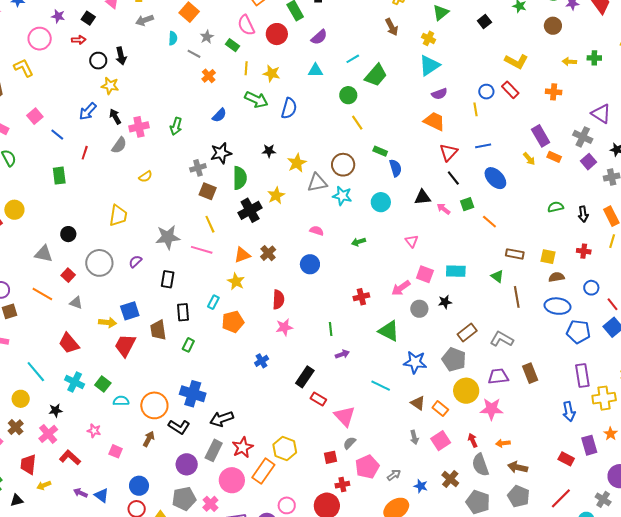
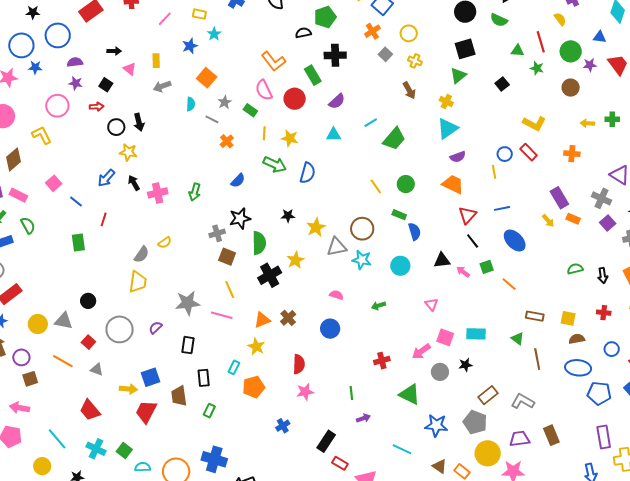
green circle: (348, 95) -> (406, 184), moved
gray semicircle: (119, 145) -> (142, 254), moved
yellow circle: (14, 210) -> (38, 324), moved

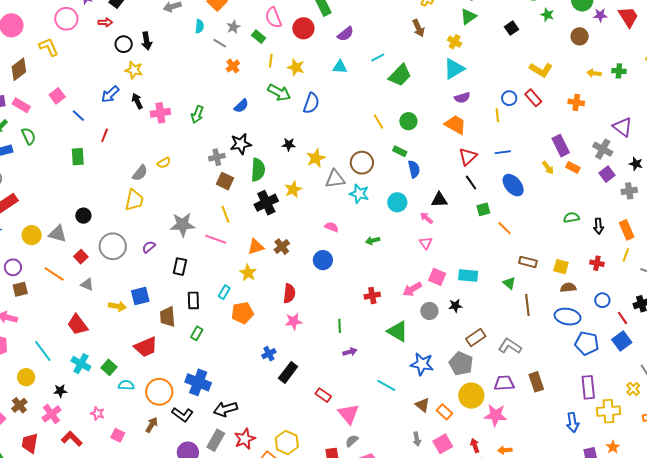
pink arrow: (463, 272) -> (426, 218), moved
red trapezoid: (146, 412) -> (146, 347), moved, turned -145
black rectangle: (326, 441) -> (288, 372), moved

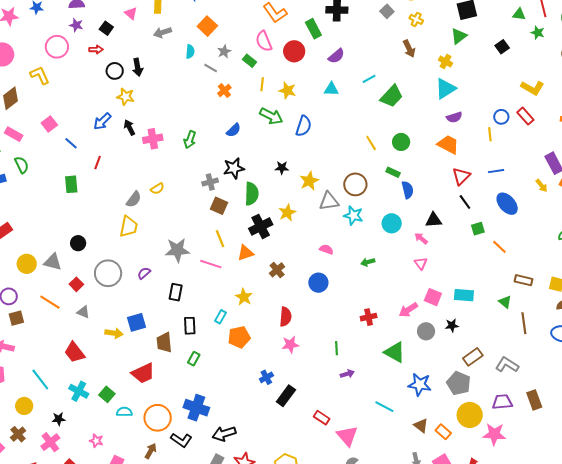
orange triangle: (256, 247) -> (245, 253), moved

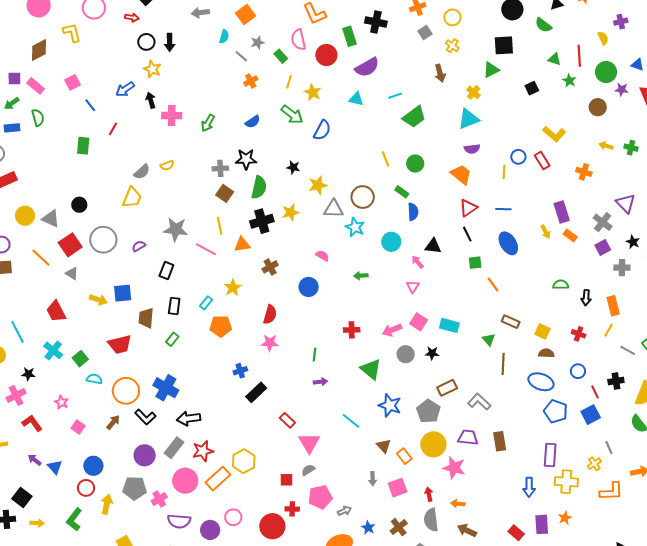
purple semicircle: (336, 56) -> (367, 67), size x1.4
red square: (76, 284) -> (70, 245), size x1.6

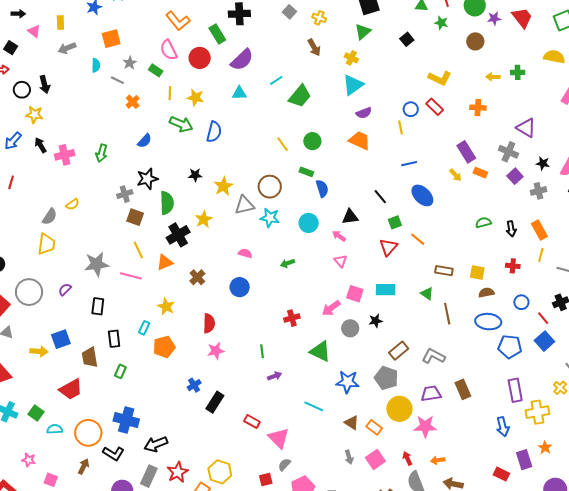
orange square: (246, 14) -> (111, 39), turned 36
red triangle: (468, 208) -> (388, 247), moved

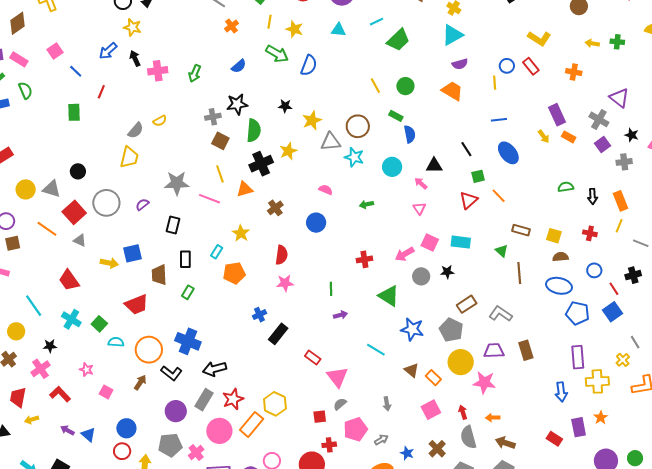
gray arrow: (349, 457) -> (387, 404), moved

